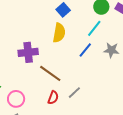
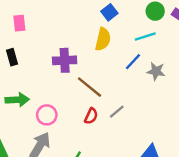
cyan line: (94, 28) -> (145, 37), turned 30
gray star: (111, 50) -> (156, 71), moved

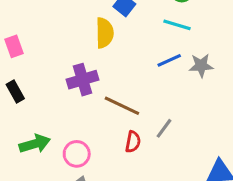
cyan line: (145, 37) -> (177, 25), turned 48
yellow semicircle: (103, 39) -> (105, 33), moved
blue line: (133, 62) -> (169, 60), turned 36

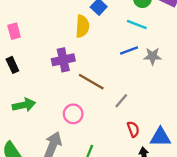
red semicircle: (133, 142) -> (133, 129), moved, turned -35
pink circle: (77, 154) -> (73, 114), moved

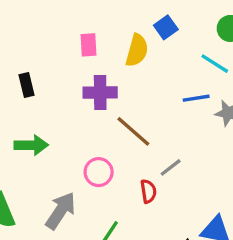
pink rectangle: (14, 31) -> (88, 45), moved
red semicircle: (133, 129) -> (148, 191), moved

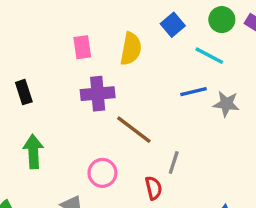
blue square: (166, 27) -> (173, 25), moved
green arrow: (31, 145) -> (33, 151), turned -88
gray line: (171, 167) -> (174, 163), turned -30

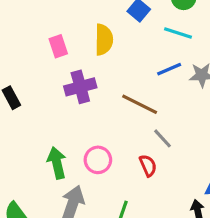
brown line: (134, 130) -> (140, 104), moved
green arrow: (33, 151) -> (57, 163), moved
gray line: (174, 163) -> (163, 138), turned -50

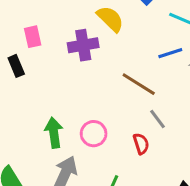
yellow semicircle: (104, 40) -> (110, 19), turned -52
pink rectangle: (58, 46) -> (33, 37), moved
purple cross: (80, 87) -> (83, 45), moved

